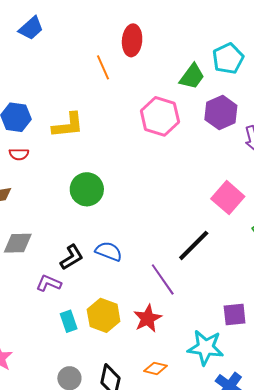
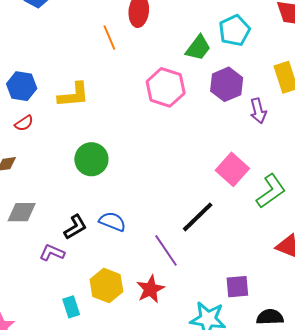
red semicircle: (19, 154) -> (24, 123), turned -36
cyan rectangle: (69, 321) -> (71, 307), moved

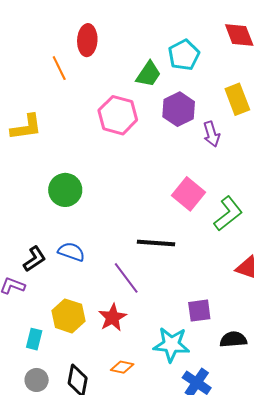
green circle: (91, 159) -> (65, 190), moved
black line: (198, 217) -> (156, 243), turned 51
cyan rectangle: (71, 307) -> (34, 339), turned 35

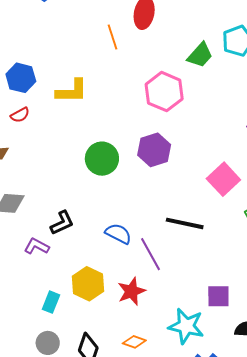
purple hexagon: (179, 109) -> (154, 150), moved
blue semicircle: (71, 252) -> (118, 234), moved

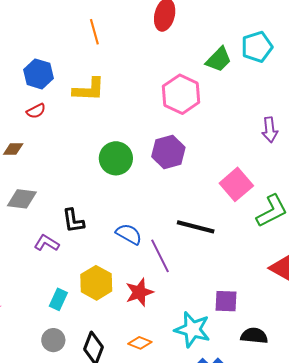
orange line: (112, 37) -> (94, 32), moved
black L-shape: (62, 223) -> (73, 221), turned 104

